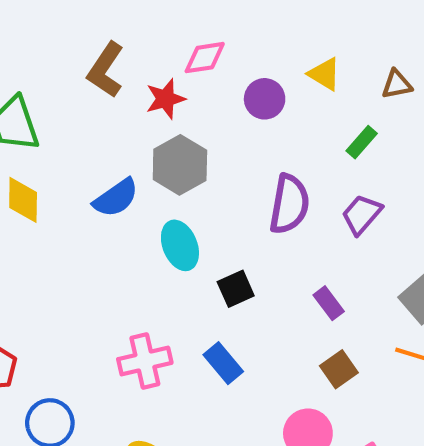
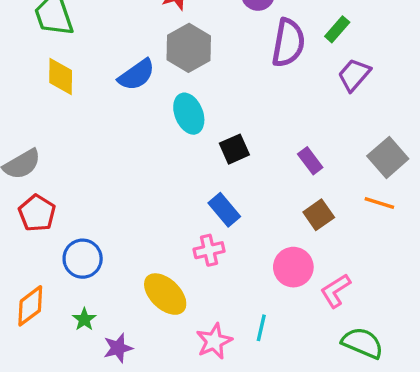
purple semicircle: (289, 204) -> (288, 43), moved
purple trapezoid: (362, 214) -> (354, 75), moved
pink cross: (145, 361) -> (209, 250), moved, size x0.7

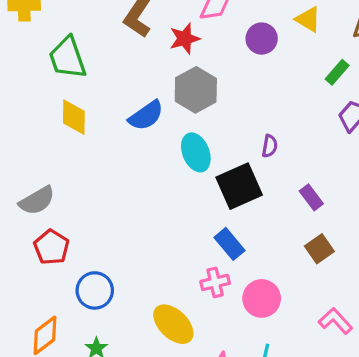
purple semicircle: (288, 43) -> (270, 146), moved, size x0.5
black square: (234, 149) -> (239, 186), size x1.6
pink circle: (293, 267) -> (262, 298), moved
pink L-shape: (336, 291) -> (335, 321), turned 80

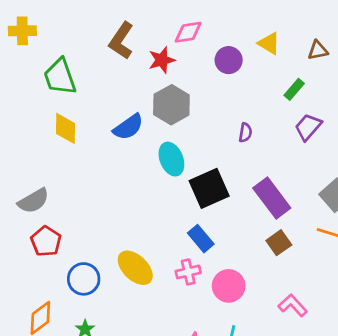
purple semicircle: (270, 146) -> (245, 133), moved
purple rectangle: (311, 197) -> (272, 198), size x1.8
yellow ellipse: (173, 324) -> (135, 268), moved

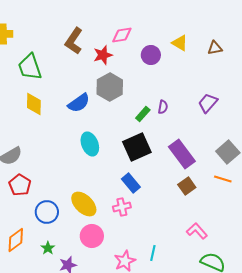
green rectangle: (294, 89) -> (143, 114), moved
cyan ellipse: (171, 159) -> (90, 144), moved
pink circle: (229, 286) -> (92, 236), moved

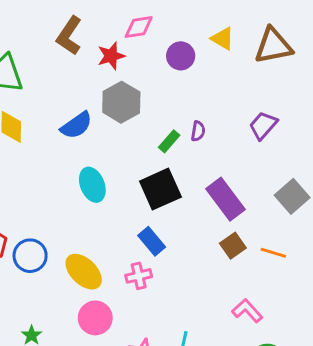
brown triangle: (215, 48) -> (273, 46), size x1.8
orange line: (223, 179) -> (273, 253), moved
blue circle: (47, 212) -> (30, 256), moved

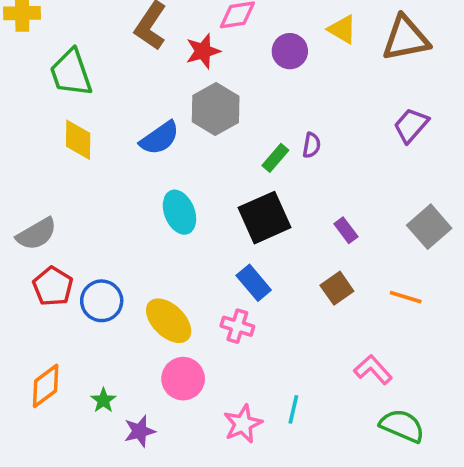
purple trapezoid: (263, 125) -> (411, 125), moved
purple rectangle: (226, 199) -> (346, 230), size x0.5
brown square: (233, 246) -> (337, 288), moved
pink cross: (139, 276) -> (237, 326), turned 30

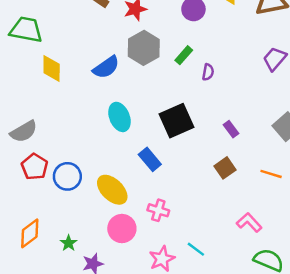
green trapezoid: (71, 73) -> (26, 30), moved, turned 120
green rectangle: (275, 158) -> (184, 55), moved
blue rectangle: (254, 283) -> (150, 159), moved
pink cross: (237, 326) -> (158, 210), moved
cyan line: (293, 409) -> (196, 249), turned -66

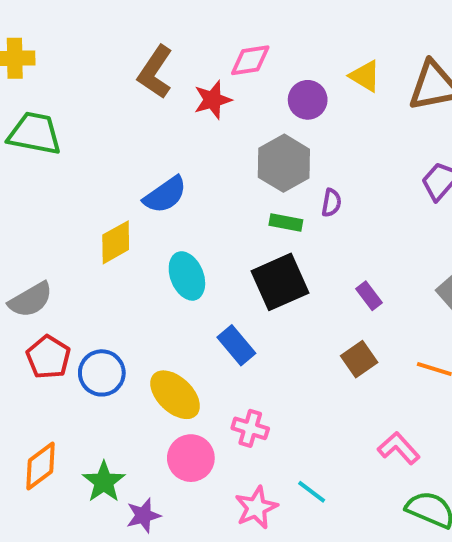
gray hexagon: (144, 48) -> (284, 163), moved
green rectangle: (184, 55) -> (286, 223), moved, turned 60
yellow diamond: (52, 68) -> (116, 242), moved, turned 60
green star: (69, 243) -> (104, 482), size x1.5

